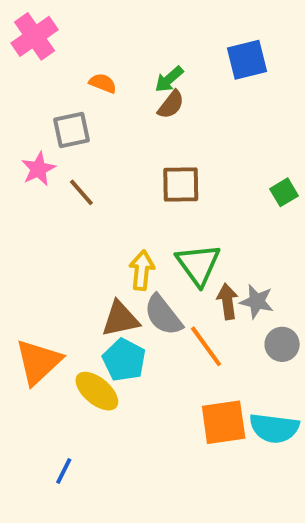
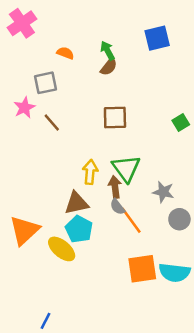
green arrow: (169, 79) -> (108, 51), turned 102
brown arrow: (227, 301) -> (115, 187), moved
gray semicircle: (163, 315) -> (117, 207), moved, size x0.6
blue line: (64, 471) -> (46, 321), moved

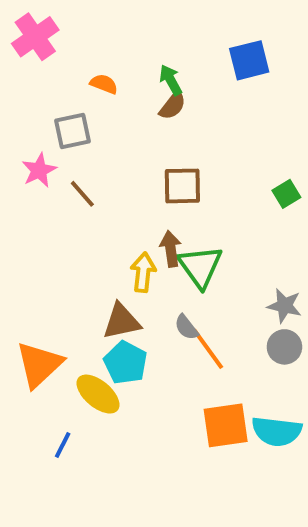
brown arrow: (115, 187) -> (171, 249), moved
gray star: (163, 192) -> (284, 306), moved
blue line: (46, 321) -> (63, 445), moved

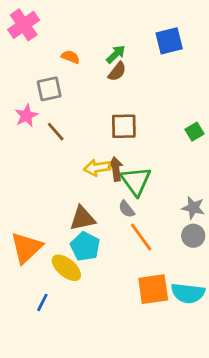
green arrow: (171, 80) -> (116, 54), turned 75
yellow arrow: (143, 272) -> (97, 168), moved, turned -105
gray semicircle: (186, 327) -> (126, 209), moved

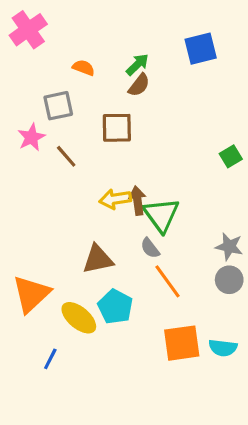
brown square: (124, 126) -> (117, 128), moved
cyan pentagon: (85, 246) -> (115, 307), moved
cyan semicircle: (188, 293) -> (223, 348), size x0.7

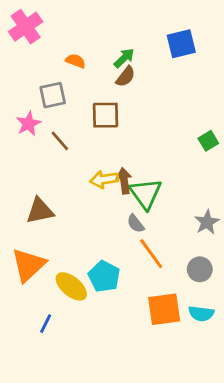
gray star: (229, 247) -> (207, 222), turned 30
brown triangle: (98, 259) -> (40, 211), moved
gray circle: (229, 280) -> (200, 269), moved

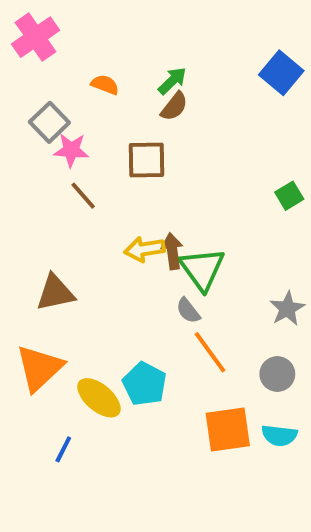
blue square: (181, 44) -> (281, 73), moved, turned -36
gray square: (53, 95) -> (49, 122), moved, turned -32
pink star: (28, 124) -> (71, 150), moved, turned 30

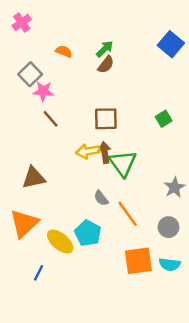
pink cross: (36, 37) -> (22, 23), size x0.7
brown square: (147, 160) -> (106, 119), moved
green square: (289, 196) -> (164, 119), moved
gray semicircle: (188, 311) -> (101, 198), moved

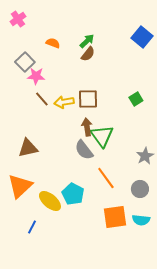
yellow arrow: (88, 151) -> (64, 102), moved
gray semicircle: (101, 198) -> (84, 150), moved, size x1.5

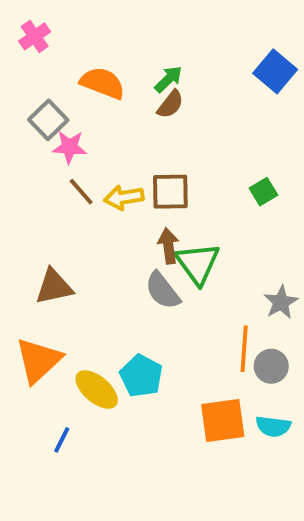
orange semicircle: (53, 43) -> (102, 83), size x1.6
orange line: (106, 178) -> (244, 349), moved, turned 40

